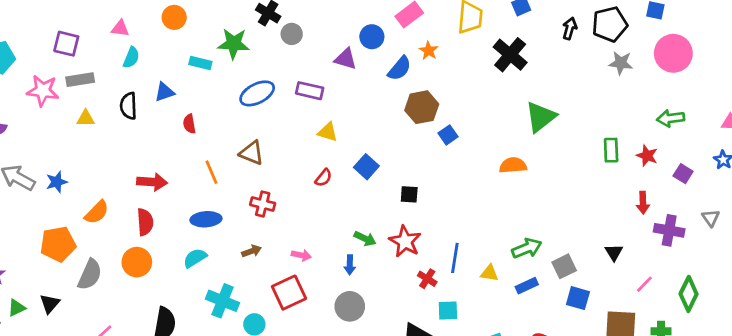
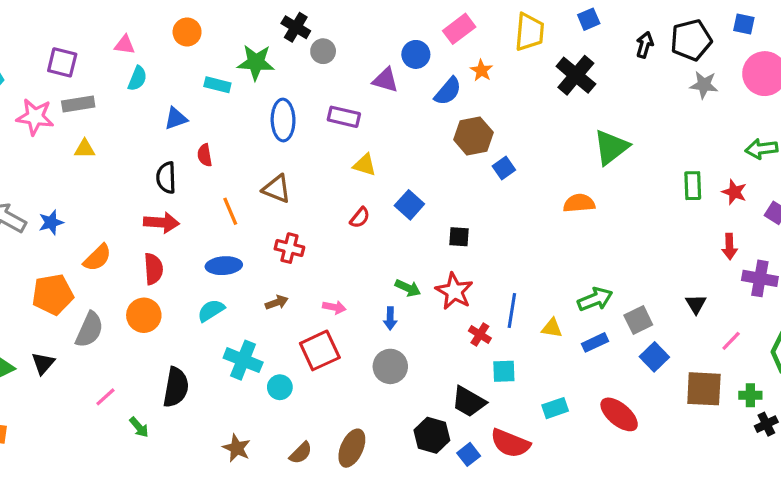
blue ellipse: (257, 93) -> (283, 120), turned -64
black semicircle: (129, 106) -> (166, 178), moved
blue square: (578, 298) -> (654, 357), turned 30

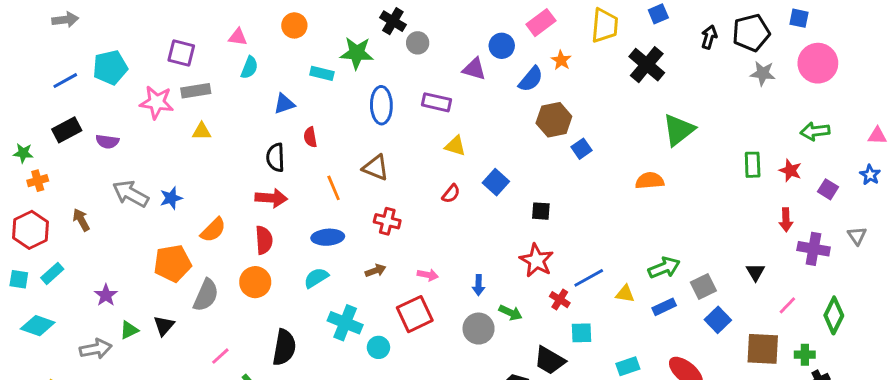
green arrow: (408, 288) -> (510, 313), moved
blue line: (512, 310) -> (589, 278), turned 52

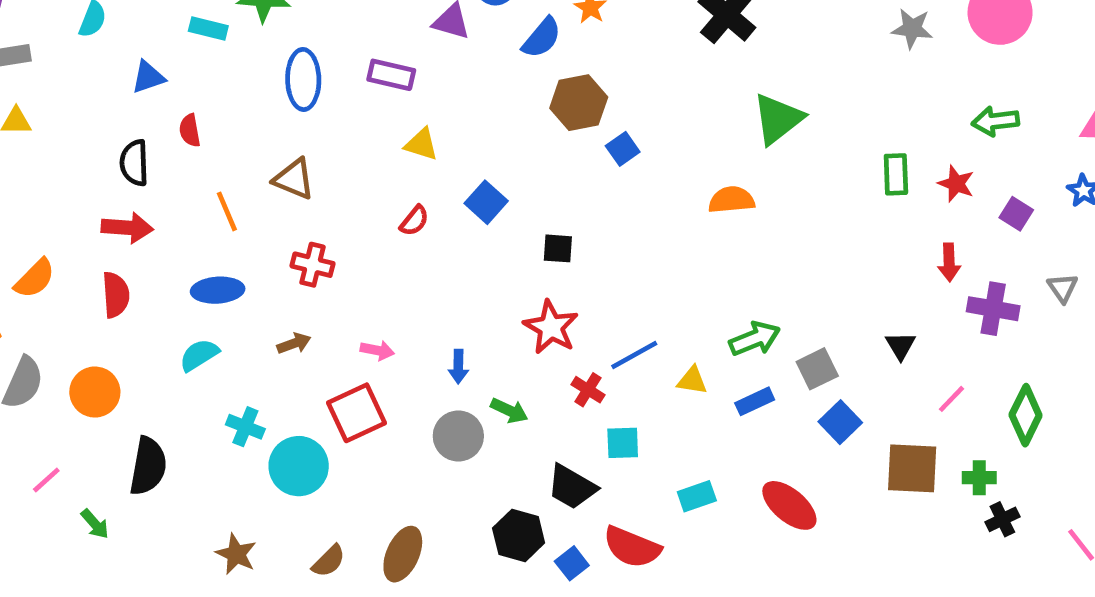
orange circle: (255, 282) -> (95, 392), moved
cyan cross: (345, 323) -> (245, 427), size x0.7
cyan circle: (378, 347) -> (299, 466), size x1.6

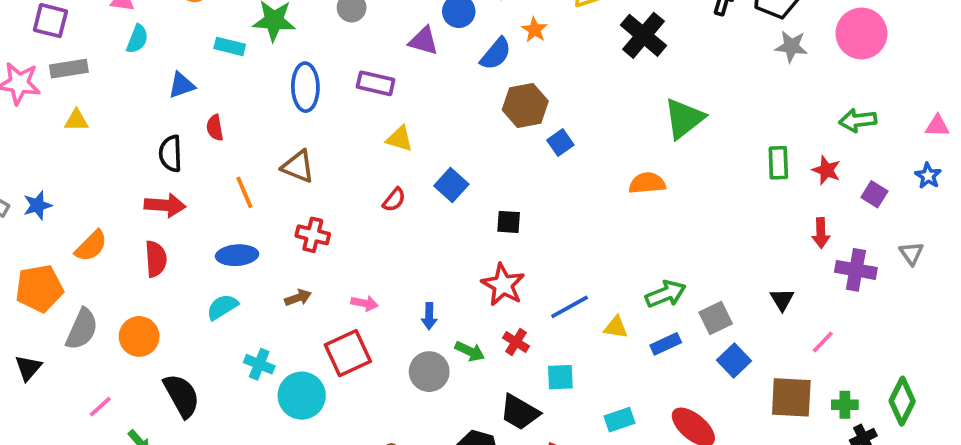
red cross: (588, 390) -> (516, 342), moved
green diamond: (1026, 415) -> (902, 401), moved
black semicircle: (148, 466) -> (182, 396), turned -39

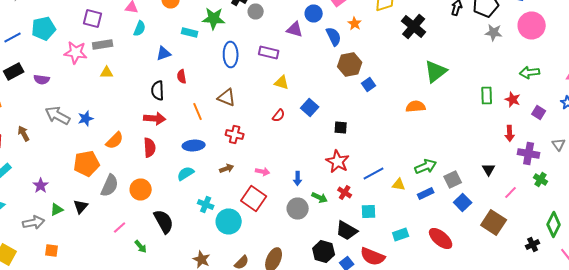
blue semicircle: (496, 54) -> (334, 36), turned -66
red square: (348, 353) -> (254, 198), turned -30
brown square: (791, 397) -> (494, 222), turned 30
green cross: (845, 405) -> (541, 180), moved, turned 32

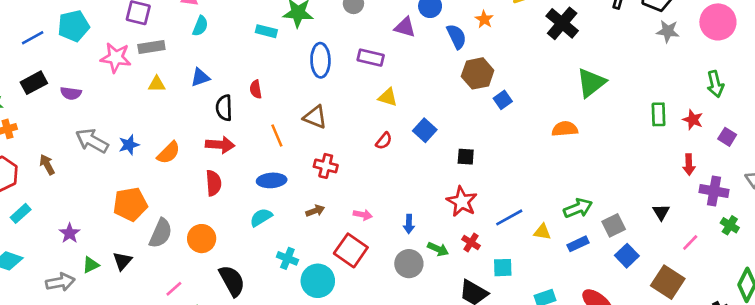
blue triangle: (164, 54) -> (200, 77), moved
green arrow: (530, 72) -> (715, 84), turned -96
orange semicircle: (115, 140) -> (169, 153), moved

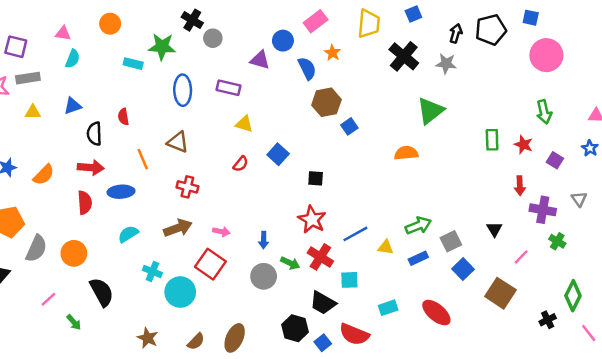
gray star: (668, 31) -> (446, 64), moved
blue ellipse: (272, 180) -> (121, 192), moved
brown arrow: (315, 211) -> (178, 228), size x1.6
red cross: (471, 242) -> (320, 257), size x1.5

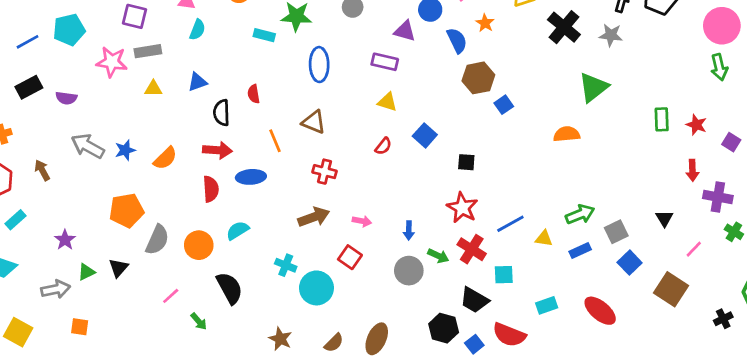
purple rectangle: (229, 88) -> (385, 62), moved
green arrow: (544, 112) -> (719, 67), moved
cyan semicircle: (128, 234) -> (238, 230), moved
red square: (210, 264) -> (350, 257), size x0.7

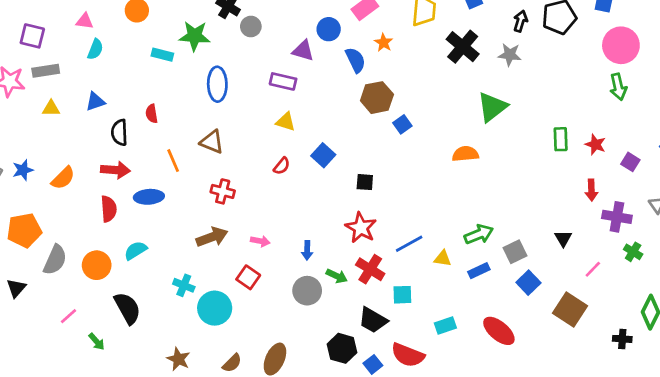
black cross: (723, 319) -> (622, 339), turned 30

